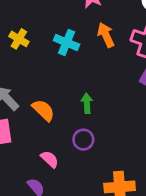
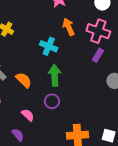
cyan cross: (67, 42) -> (49, 46), moved
green arrow: (87, 103) -> (55, 75), size x1.5

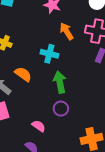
orange semicircle: (24, 80) -> (23, 74), moved

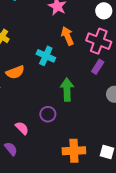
orange semicircle: (23, 74) -> (15, 72), turned 114
green arrow: (60, 82) -> (67, 89), moved

